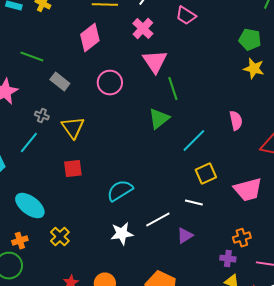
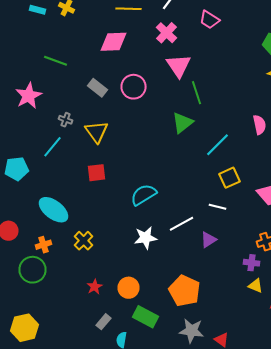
pink diamond: (90, 38) -> (114, 42), turned 36
gray rectangle: (60, 82) -> (98, 88), moved

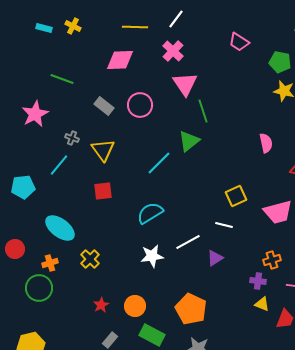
pink trapezoid: (210, 20) -> (239, 42), moved
cyan line: (218, 145) -> (159, 163), moved

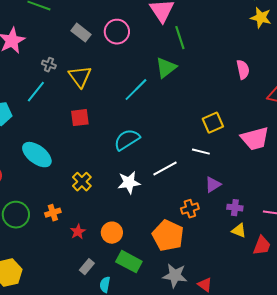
purple triangle: (215, 258) -> (213, 185), moved
yellow cross: (90, 259) -> (82, 182), moved
orange cross: (272, 260) -> (190, 209), moved
orange cross: (50, 263) -> (53, 213), moved

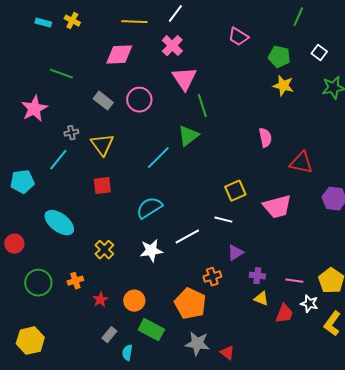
gray cross: (49, 65) -> (71, 133), turned -32

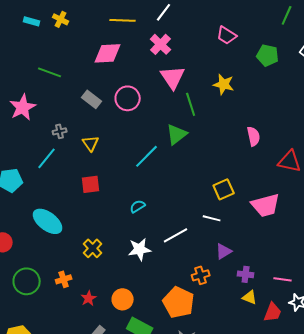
yellow star: (283, 86) -> (224, 84), moved
yellow triangle: (102, 145) -> (91, 143), size x0.7
cyan semicircle: (149, 208) -> (138, 206), size x0.6

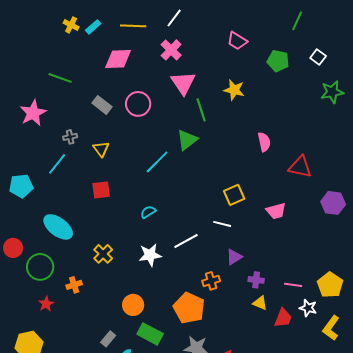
cyan rectangle: (32, 21) -> (93, 27), moved, turned -56
pink trapezoid: (266, 205) -> (276, 211), size x0.7
green circle: (27, 281) -> (40, 267), moved
red star: (89, 298) -> (46, 304), moved

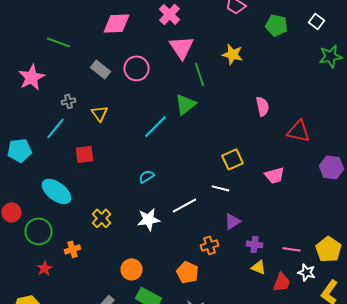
red square: (101, 190) -> (84, 154), moved
orange pentagon: (189, 308) -> (188, 272), size x0.7

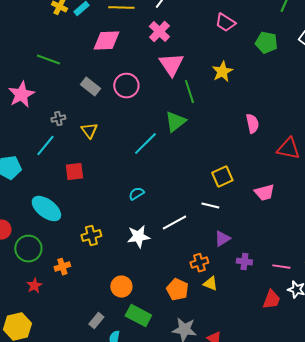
yellow star: (232, 54) -> (222, 72), turned 30
yellow cross: (102, 218) -> (91, 236), turned 30
yellow triangle: (258, 267) -> (210, 284), moved

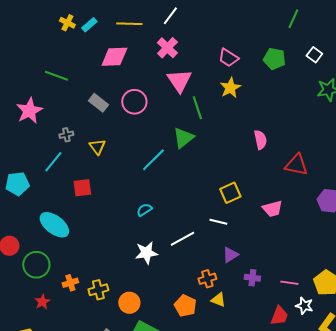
pink trapezoid: (225, 23) -> (228, 58), moved
yellow cross: (91, 236) -> (98, 290), moved

